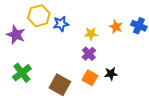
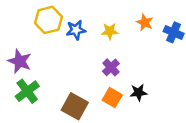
orange star: (116, 27) -> (145, 22), moved
yellow star: (91, 34) -> (110, 31), moved
purple star: (16, 35) -> (20, 61), moved

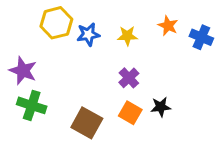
green cross: (27, 91) -> (32, 105), turned -35

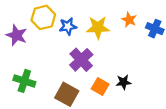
yellow star: (127, 36) -> (98, 27), size x1.5
purple star: (23, 71) -> (17, 35), moved
purple cross: (129, 78) -> (81, 60), moved, size x1.5

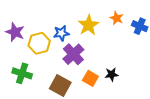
yellow hexagon: (43, 17) -> (39, 43), moved
blue star: (68, 26) -> (61, 33), moved
yellow star: (98, 27) -> (88, 25), turned -30

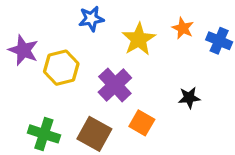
blue star: (61, 33) -> (91, 19), moved
green cross: (22, 73) -> (44, 134), moved
black star: (112, 74) -> (189, 98), moved

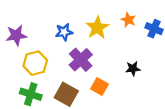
blue star: (91, 19) -> (64, 32), moved
purple star: (23, 50) -> (16, 35), turned -30
yellow hexagon: (61, 68) -> (35, 63), moved

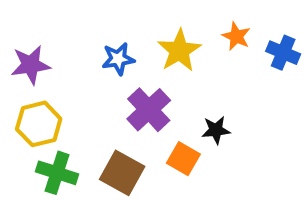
yellow hexagon: (35, 63) -> (39, 124), moved
black star: (133, 69) -> (216, 130), moved

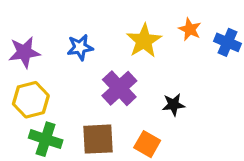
blue star: (118, 59) -> (80, 47), moved
orange square: (183, 159) -> (147, 144), moved
brown square: (122, 173) -> (98, 139), turned -32

